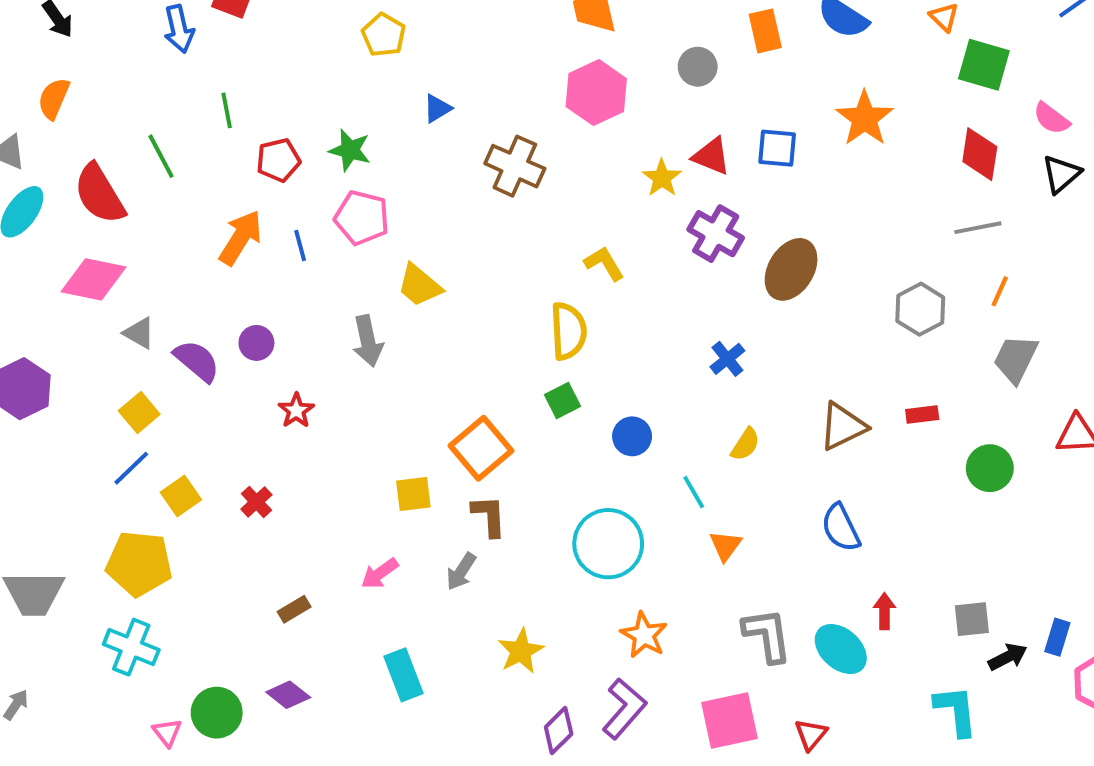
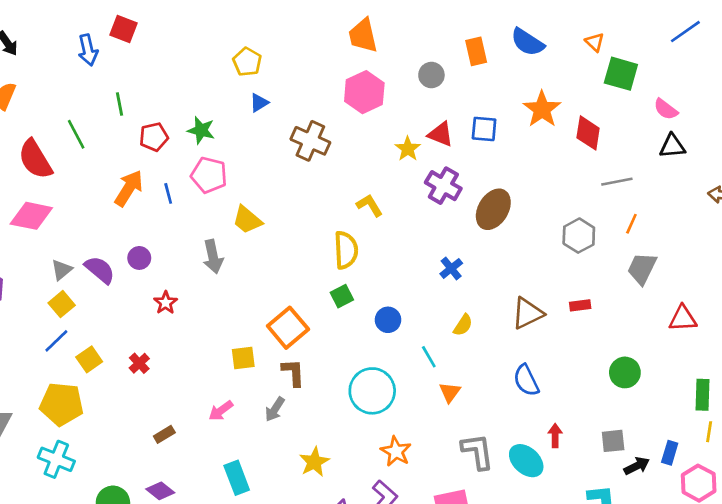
yellow pentagon: (384, 35) -> (247, 62), moved
red diamond: (980, 154) -> (588, 133), moved
black triangle: (1061, 174) -> (672, 146), turned 36
gray triangle: (139, 333) -> (62, 270), moved, turned 50
green circle: (990, 468) -> (625, 372), moved

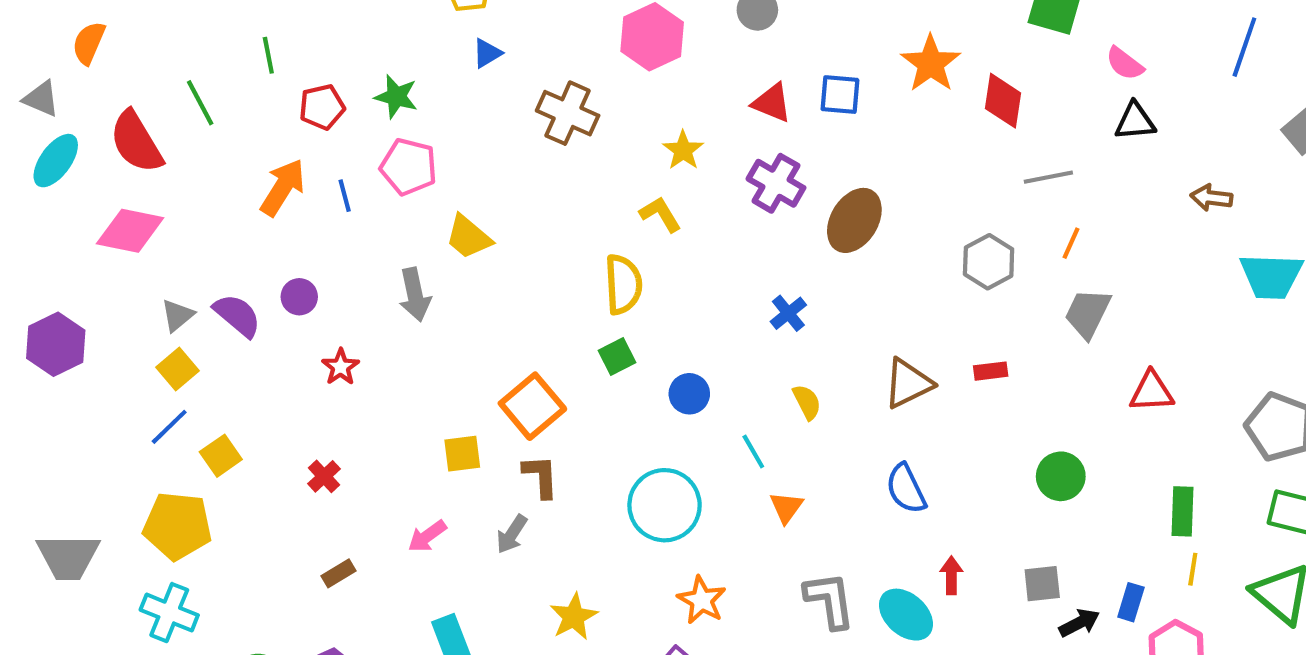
yellow star: (408, 149) -> (683, 150), moved
yellow semicircle: (463, 325) -> (807, 402), turned -60
red cross: (139, 363) -> (324, 476), moved

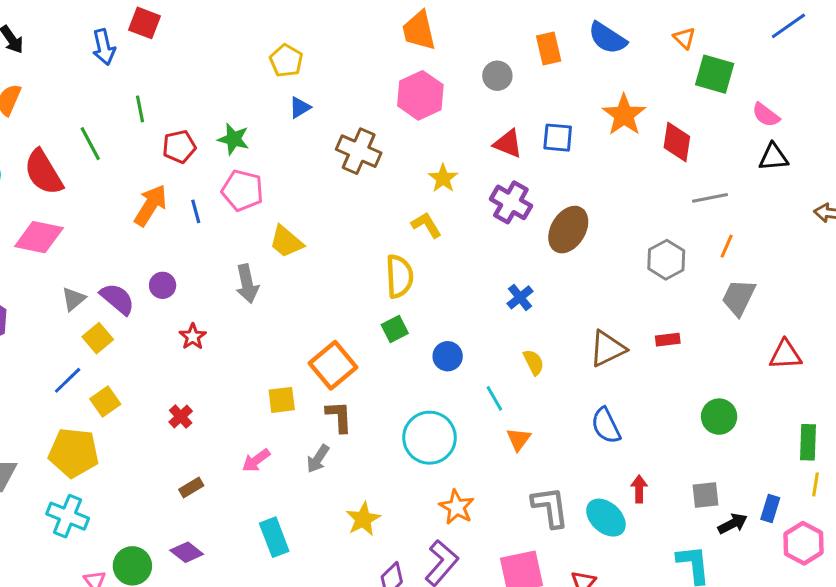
yellow square: (177, 369) -> (98, 338), moved

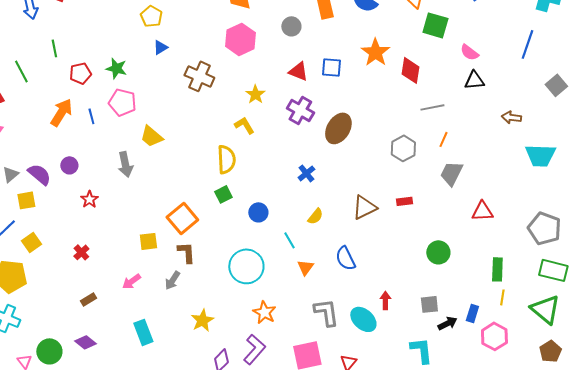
yellow square: (98, 338) -> (26, 200), turned 30
yellow semicircle: (534, 362) -> (315, 216), turned 66
blue semicircle: (606, 426) -> (345, 258), moved

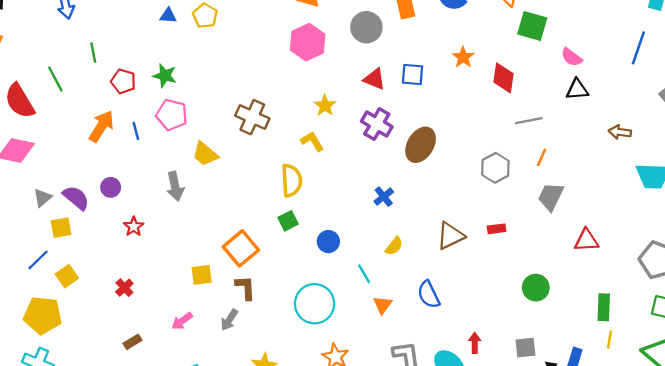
gray circle: (291, 26) -> (366, 27), size x1.4
blue triangle: (160, 47) -> (168, 16), moved, turned 35
orange star: (375, 52) -> (463, 57), size x0.7
red pentagon: (80, 73) -> (123, 81), turned 30
brown cross: (199, 76) -> (252, 117), moved

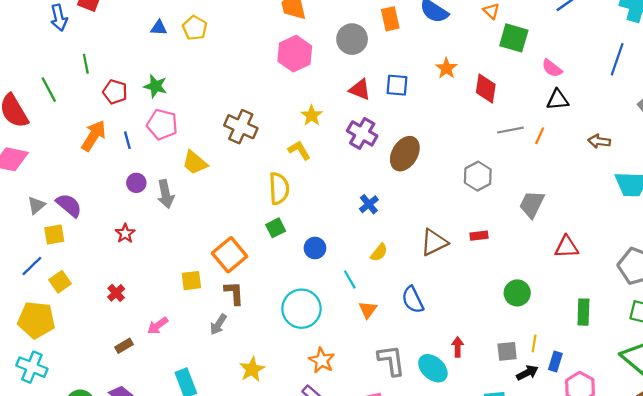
orange line: (542, 157) -> (540, 136), moved
purple circle: (111, 187) -> (136, 183), moved
pink arrow: (182, 321) -> (158, 326), moved
yellow line: (610, 339) -> (534, 344), moved

